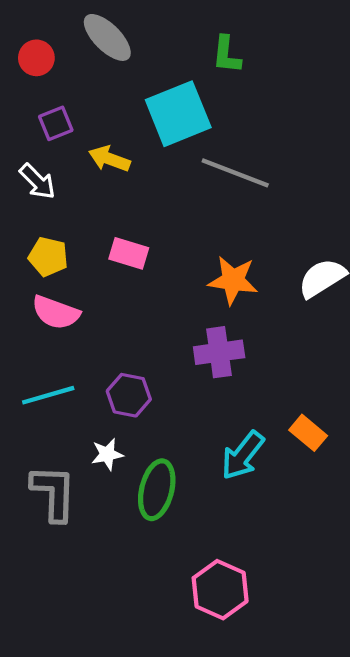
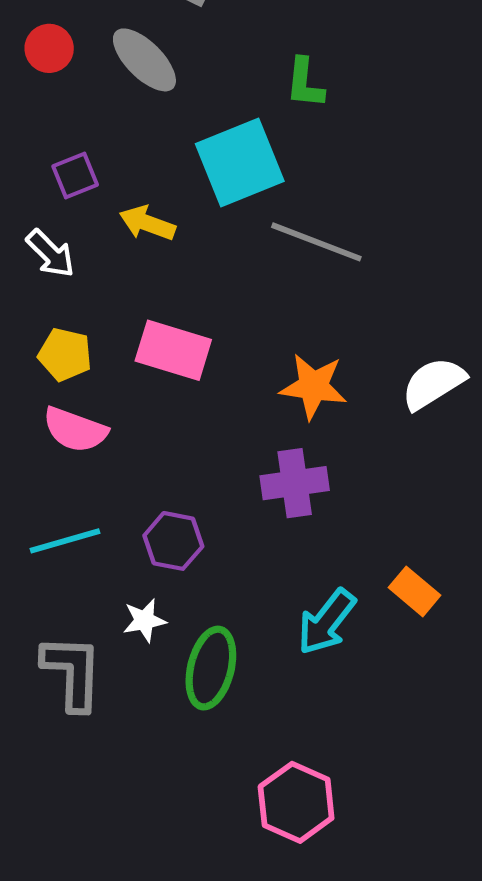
red circle: (36, 58) -> (49, 48), moved
pink rectangle: (129, 253) -> (173, 350), size x1.4

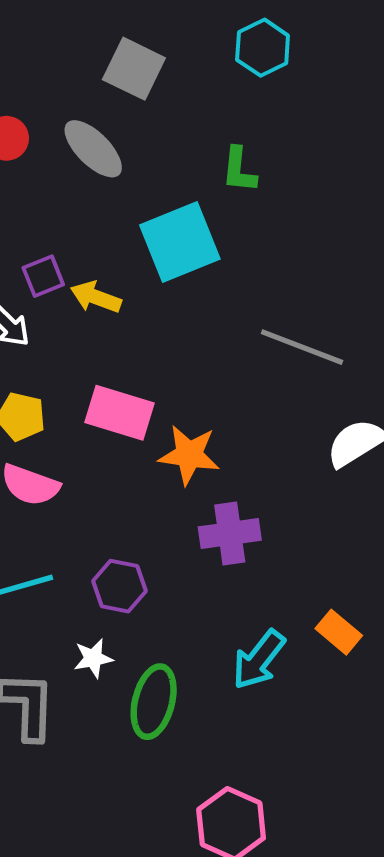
purple square: (75, 175) -> (43, 276), moved
gray line: (316, 242) -> (302, 347), moved
orange star: (313, 386) -> (189, 455), moved

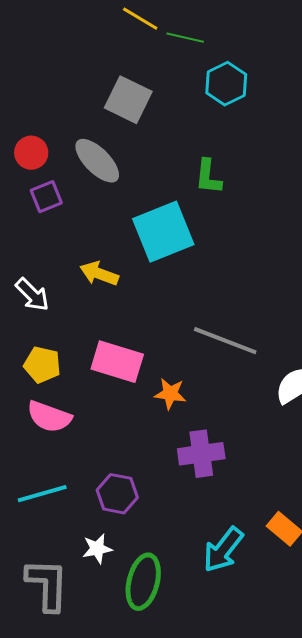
purple square: (43, 276) -> (46, 197), moved
gray line: (302, 347) -> (225, 341), moved
orange star: (189, 455) -> (170, 394), size x0.7

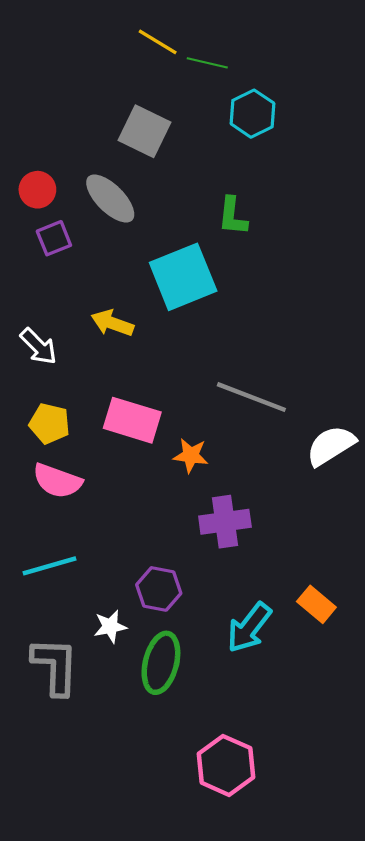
purple hexagon: (117, 494) -> (159, 589), moved

